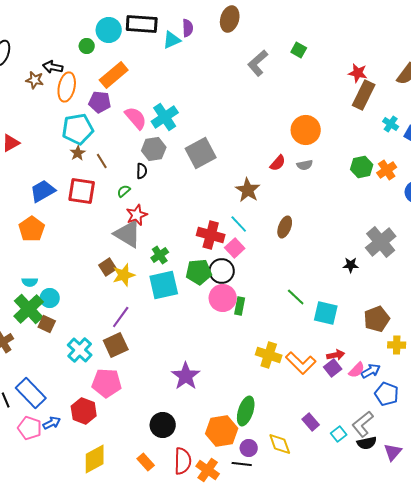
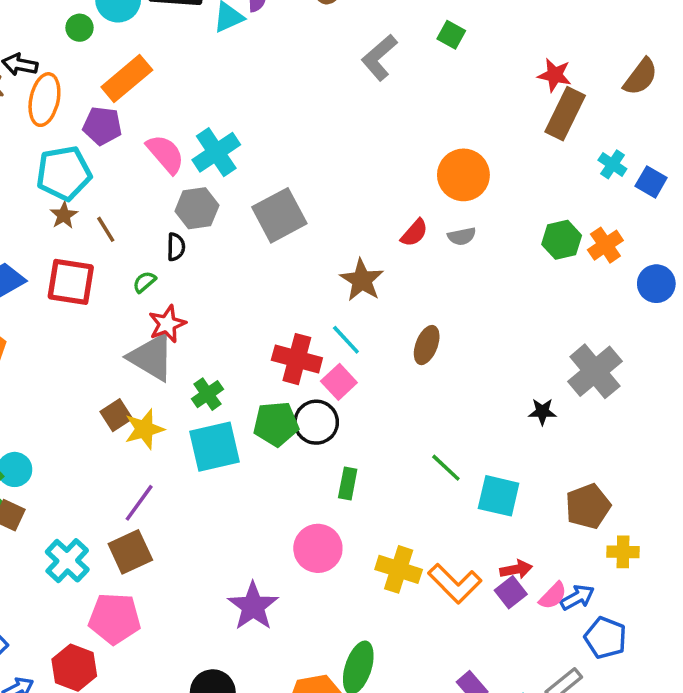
pink circle: (223, 298) -> (318, 548), moved

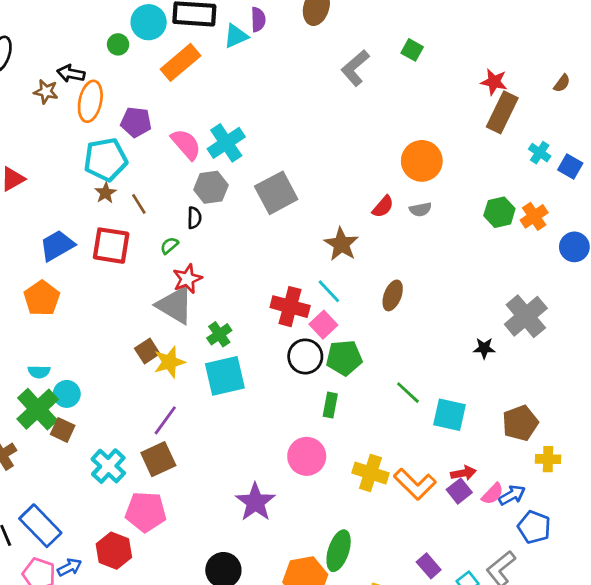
brown semicircle: (641, 77) -> (562, 83), size x0.6
orange rectangle: (127, 79) -> (180, 62), moved
green pentagon: (276, 424) -> (344, 358), moved

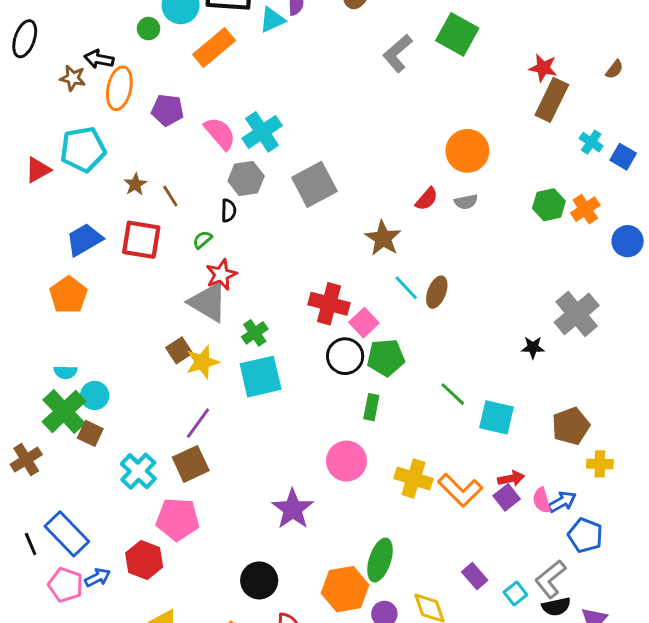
green square: (412, 50) -> (457, 34), size x1.8
cyan pentagon: (106, 160) -> (83, 149), moved
cyan line: (329, 291) -> (406, 288), moved
pink semicircle: (493, 494) -> (542, 500), turned 120

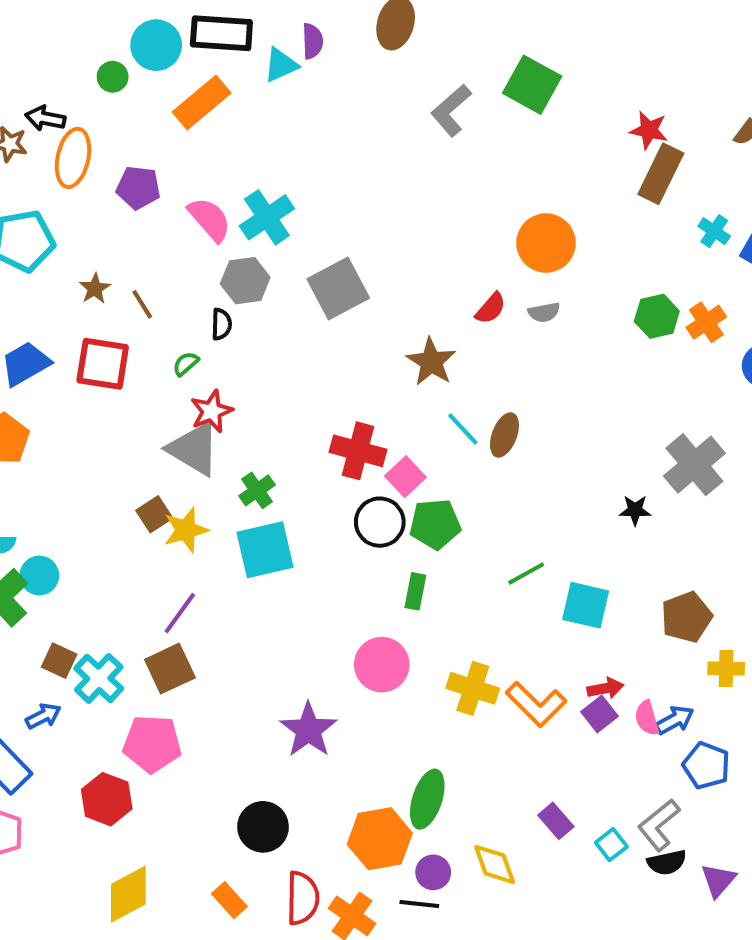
green line: (453, 394) -> (526, 574), turned -72
brown square: (90, 433) -> (59, 661), moved
blue arrow: (98, 578) -> (43, 716), moved

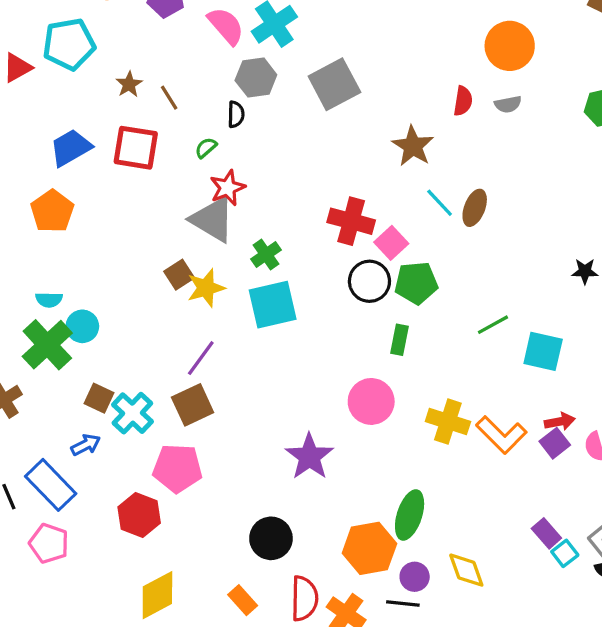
red semicircle: (491, 308) -> (463, 101), turned -32
purple rectangle: (556, 821) -> (546, 533), moved

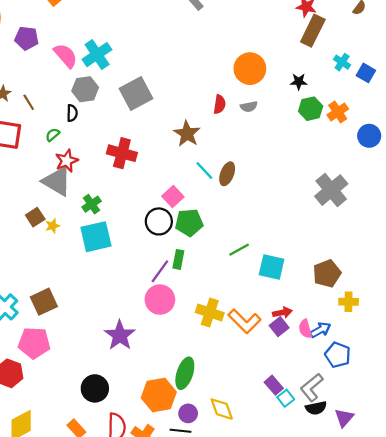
red cross: (351, 221) -> (122, 153), moved
black star: (585, 271) -> (299, 82), moved
yellow star: (206, 288) -> (53, 226), size x0.6
purple line: (201, 358) -> (160, 271), moved

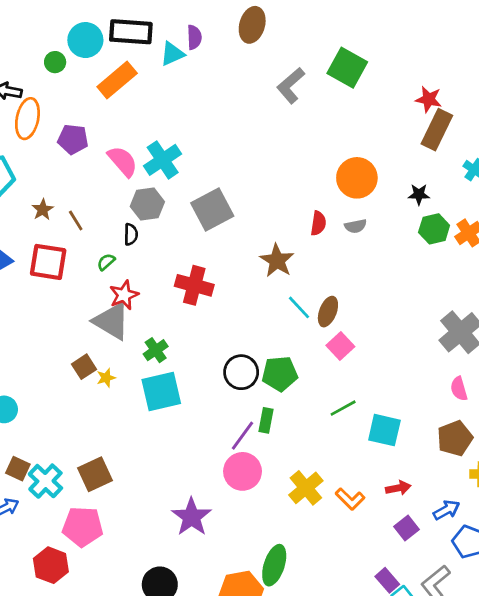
pink square: (173, 197) -> (340, 346), moved
yellow cross: (210, 313) -> (306, 488), turned 32
orange L-shape: (244, 321) -> (350, 499), size x0.7
purple square: (279, 327) -> (407, 528), moved
pink semicircle: (305, 329) -> (459, 389), moved

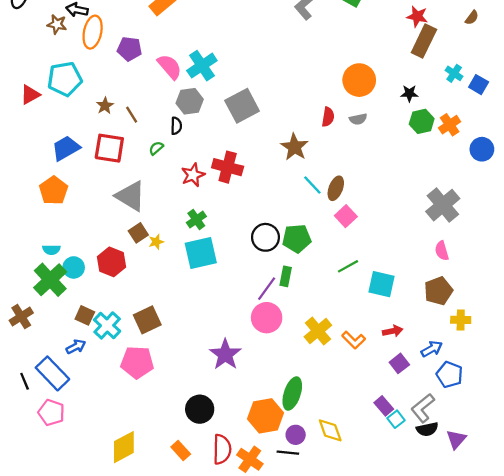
red star: (124, 295) -> (193, 175), moved
gray triangle: (112, 321) -> (131, 196), moved
red hexagon: (51, 565) -> (112, 262), moved

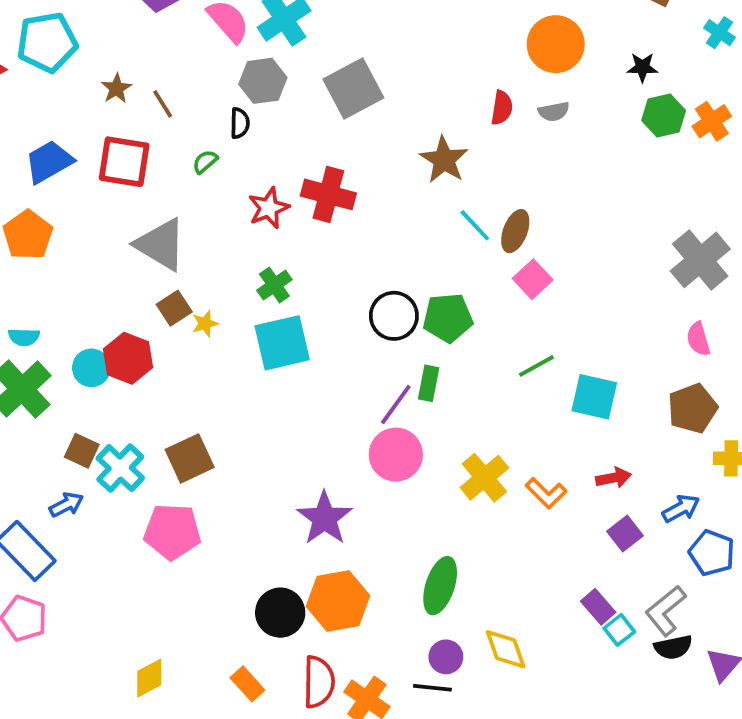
cyan circle: (74, 267) -> (91, 368), moved
orange hexagon: (265, 416) -> (338, 601), moved
yellow diamond: (124, 447) -> (149, 678), size x0.7

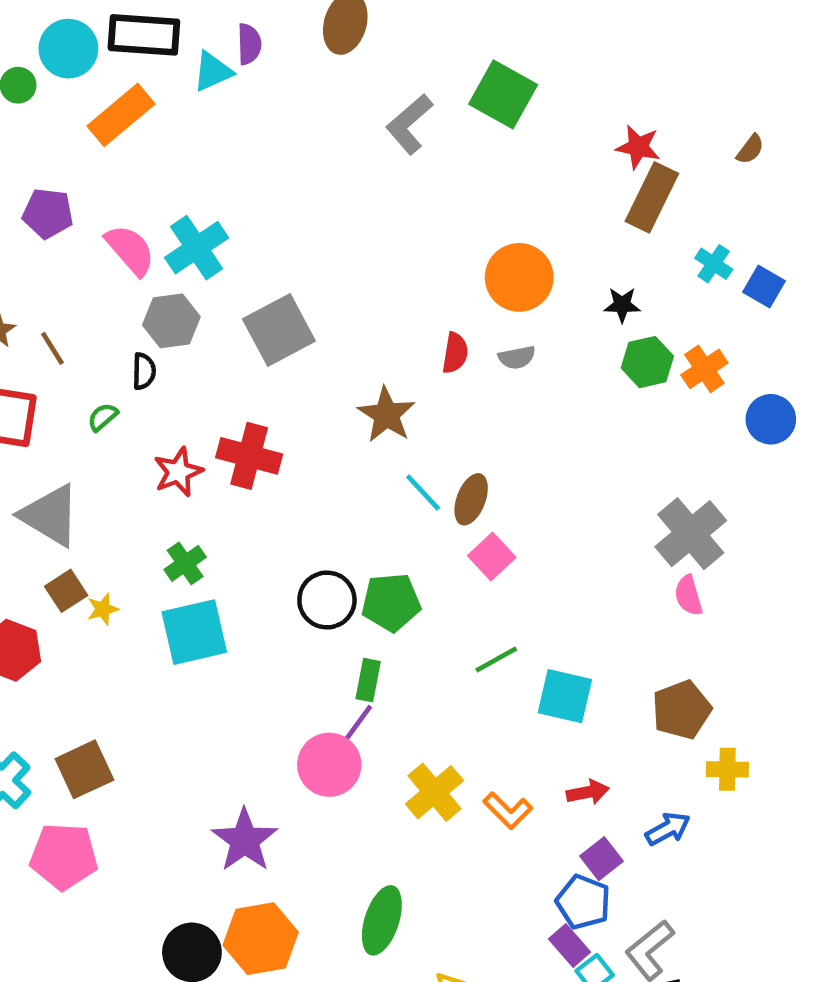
pink semicircle: (698, 339) -> (688, 595), moved
purple line: (396, 404) -> (354, 728), moved
blue pentagon: (712, 553) -> (583, 902), moved

